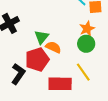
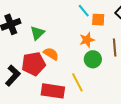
green triangle: (42, 37) -> (37, 33), moved
green circle: (86, 44) -> (93, 59), moved

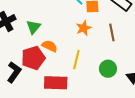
green circle: (93, 59) -> (108, 69), moved
yellow line: (77, 82) -> (76, 60), moved, turned 48

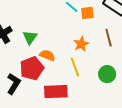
orange star: (84, 28) -> (81, 44), moved
yellow line: (76, 60) -> (75, 67), turned -30

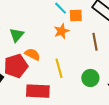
orange star: (81, 44) -> (61, 31), moved

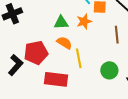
green triangle: (17, 35) -> (61, 23), moved, turned 42
orange semicircle: (32, 54) -> (64, 43), moved

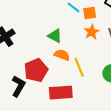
orange star: (84, 21) -> (92, 32), moved
green triangle: (61, 23) -> (55, 36), turned 42

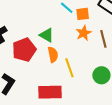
orange semicircle: (62, 55) -> (53, 55), turned 56
red pentagon: (36, 70) -> (24, 50), moved

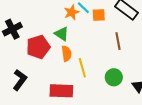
orange star: (84, 33) -> (72, 12), moved

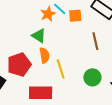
red pentagon: (38, 47) -> (19, 65), moved

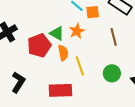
orange star: (48, 14) -> (77, 31), moved
red pentagon: (19, 65) -> (39, 46), moved

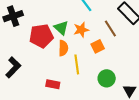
orange square: (93, 12) -> (98, 46), moved, turned -32
brown line: (114, 37) -> (110, 29), moved, turned -30
red rectangle: (60, 90) -> (53, 84), size x0.6

